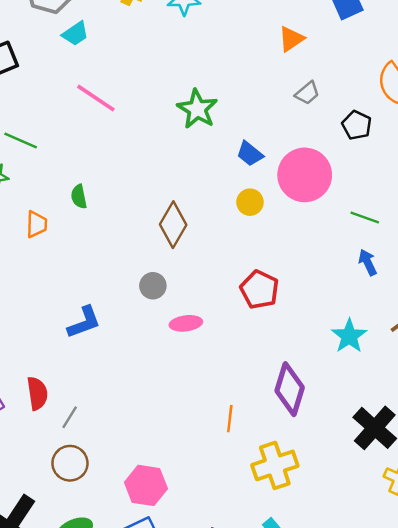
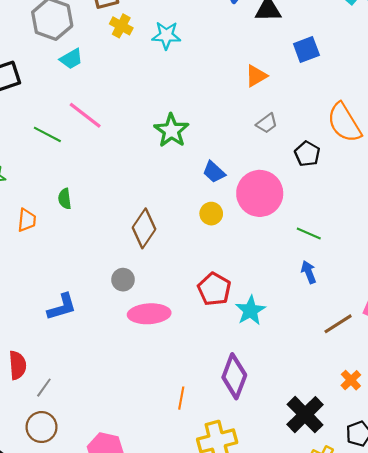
green line: (21, 140) -> (47, 134), moved
pink ellipse: (186, 323) -> (149, 314), size x1.5
cyan star: (349, 336) -> (250, 310), moved

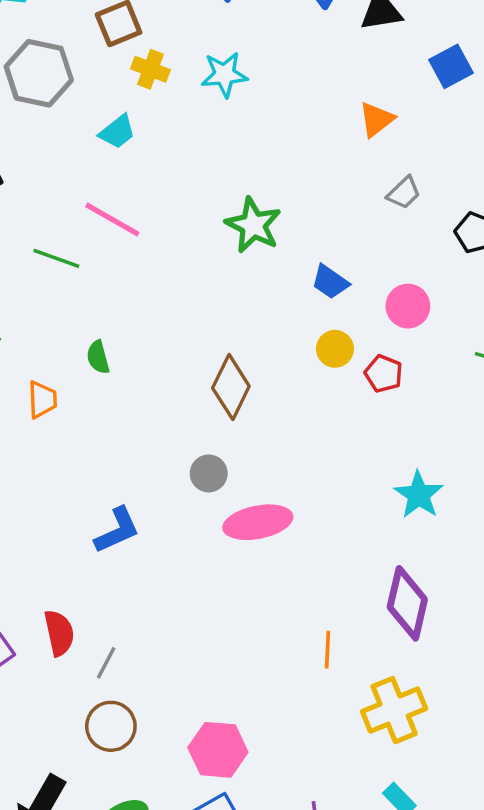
cyan trapezoid: (71, 59) -> (117, 132), moved
pink circle: (260, 193) -> (408, 306), size x0.6
red pentagon: (214, 289) -> (384, 374), moved, size x0.7

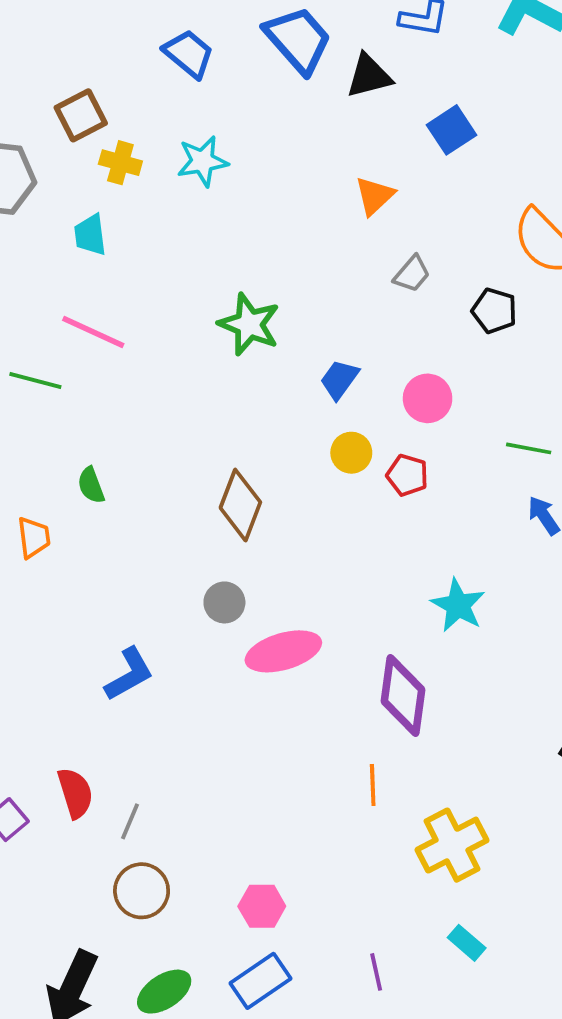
cyan trapezoid: (117, 132) -> (90, 235), turned 126
blue trapezoid: (330, 282) -> (339, 379), turned 96
purple diamond: (407, 603) -> (403, 696), moved
pink hexagon: (218, 750) -> (262, 906), size x0.7

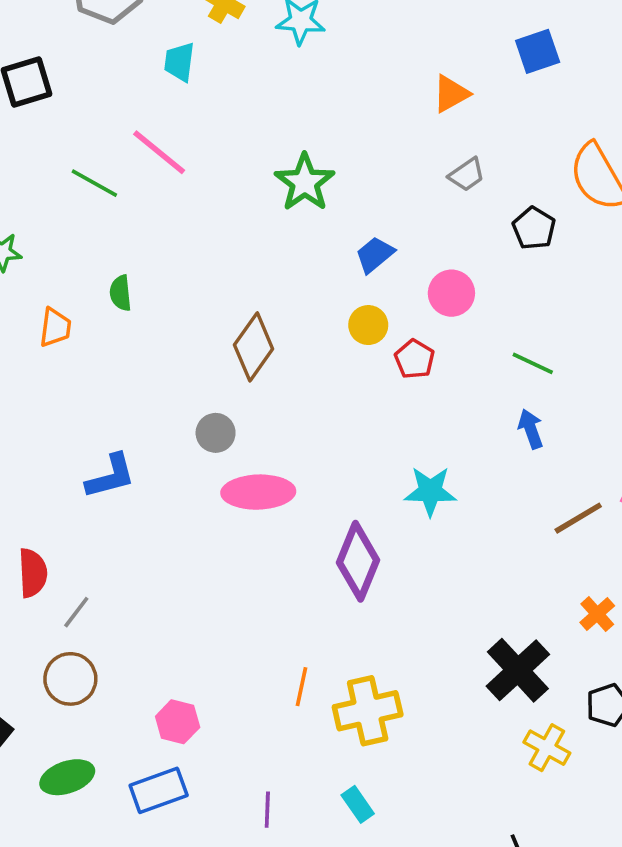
cyan star: (458, 605) -> (430, 491), turned 30
orange line: (373, 785) -> (302, 687), moved

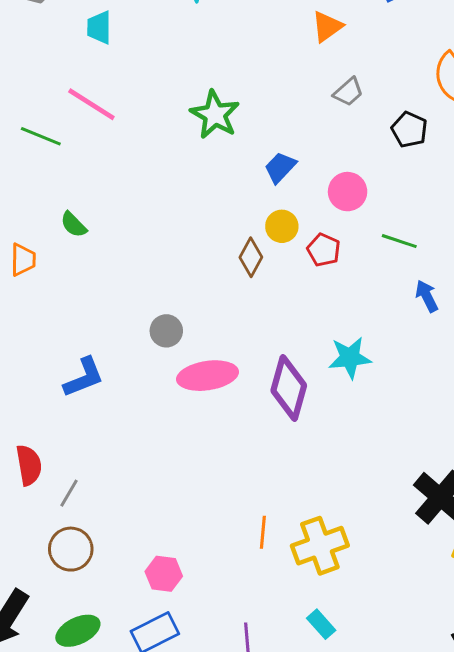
green semicircle: (121, 293) -> (74, 225), turned -32
brown diamond: (254, 347) -> (251, 257), moved, size x0.7
green line: (533, 363) -> (399, 241), moved
purple diamond: (358, 561) -> (289, 388), moved

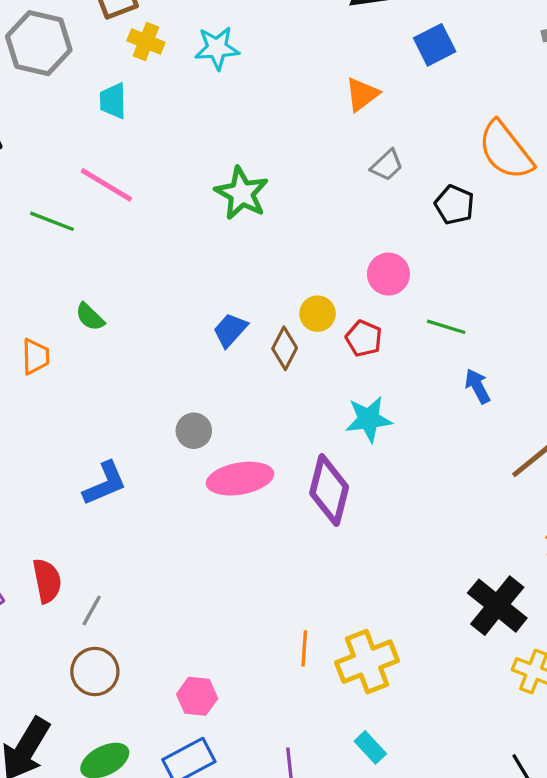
blue trapezoid: (280, 167) -> (230, 330), moved
cyan star: (350, 358) -> (369, 419), moved

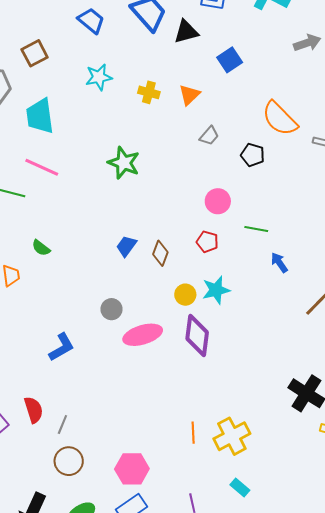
yellow cross: (146, 41) -> (149, 92), moved
cyan trapezoid: (113, 101) -> (40, 116), size x1.6
yellow circle: (318, 314) -> (185, 295), moved
pink hexagon: (197, 696) -> (132, 469), size x1.4

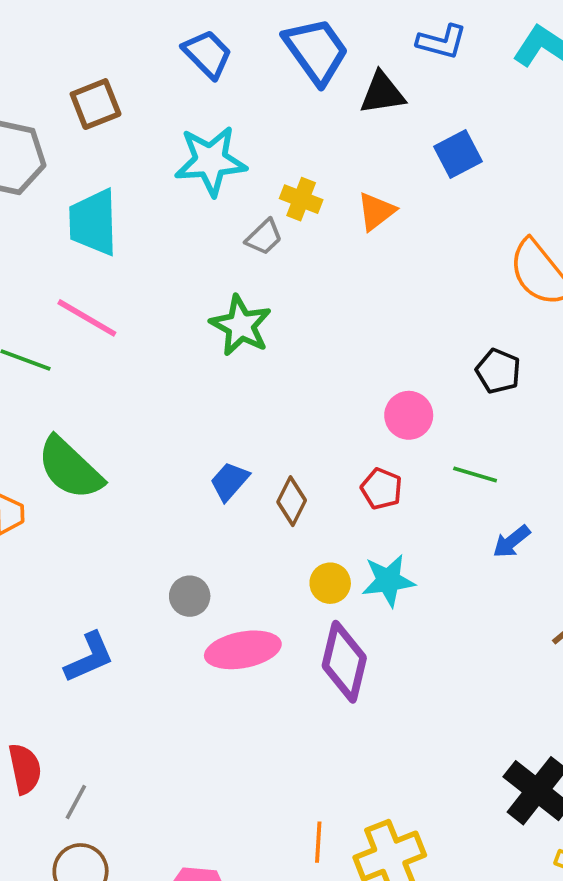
cyan star: (99, 77) -> (211, 161), size x1.4
gray trapezoid: (209, 136) -> (264, 237), moved
black pentagon: (253, 155) -> (498, 371), moved
green semicircle: (41, 248) -> (70, 468), size x2.0
blue arrow: (279, 263) -> (512, 542), turned -100

